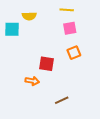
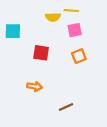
yellow semicircle: (29, 16) -> (53, 17), moved
red square: (46, 64) -> (41, 53), moved

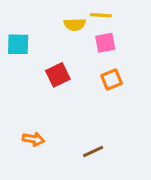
red square: (41, 53) -> (58, 75), turned -35
orange arrow: (35, 86) -> (33, 139), moved

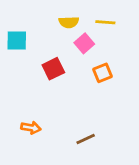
yellow line: (101, 15) -> (105, 22), moved
pink square: (105, 43) -> (84, 43), moved, turned -30

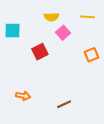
yellow line: (105, 22) -> (87, 17), moved
orange square: (103, 73) -> (92, 55), moved

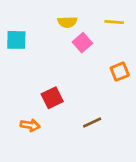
red square: (40, 52) -> (52, 98), moved
brown line: (64, 104) -> (92, 123), moved

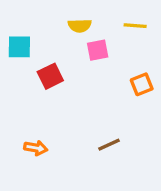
pink square: (82, 43) -> (98, 50), turned 30
red square: (52, 98) -> (50, 76), moved

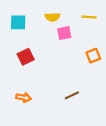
cyan square: (19, 47) -> (18, 22), moved
red square: (50, 76) -> (26, 57), moved

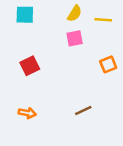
yellow semicircle: (52, 17) -> (75, 13), moved, turned -56
cyan square: (18, 22) -> (25, 15), moved

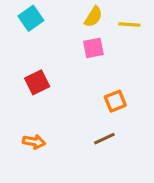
cyan square: (25, 15) -> (31, 18), turned -36
orange square: (108, 64) -> (115, 101), moved

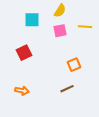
cyan square: (31, 18) -> (32, 20), moved, turned 35
yellow line: (129, 25) -> (85, 27), moved

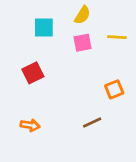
orange square: (74, 65) -> (114, 89), moved

